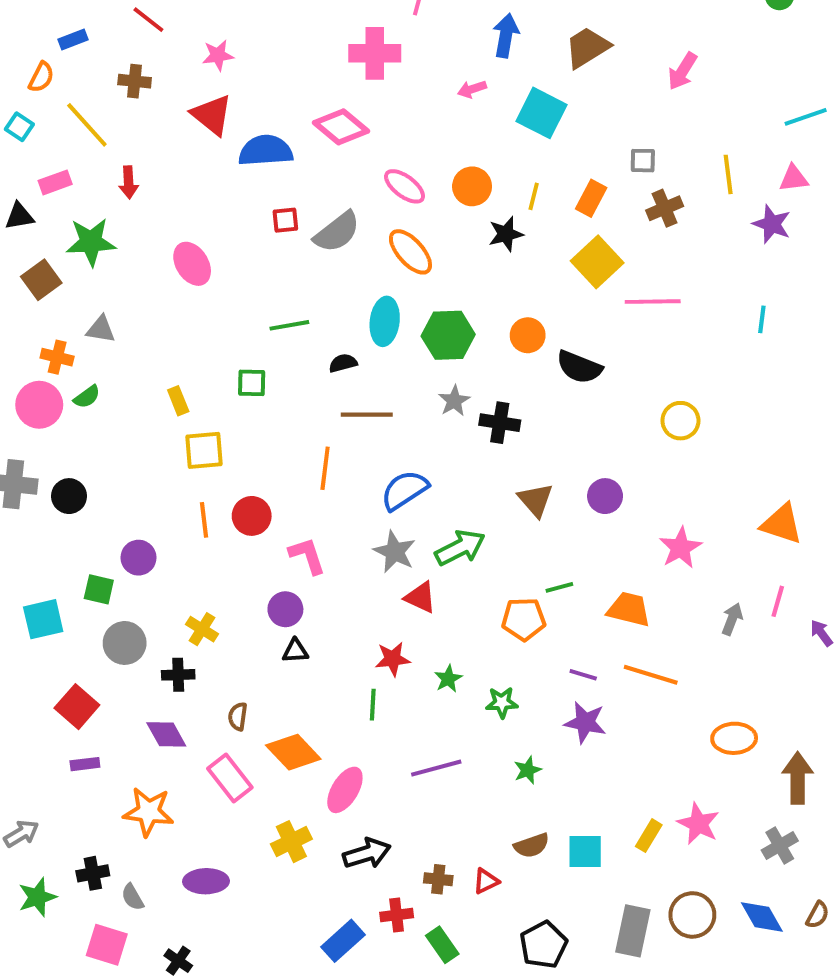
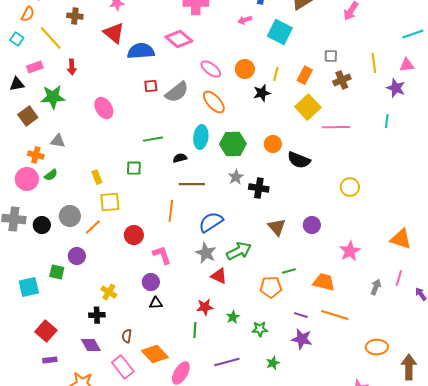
cyan line: (762, 319) -> (387, 121), moved
orange line: (204, 520) -> (93, 227), moved, turned 54
gray circle: (125, 643) -> (70, 216), moved

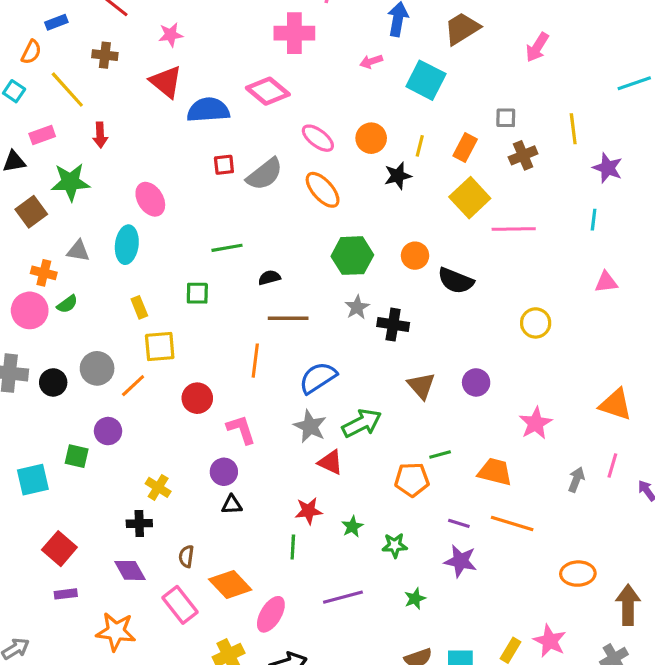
pink triangle: (407, 65) -> (606, 282), moved
cyan ellipse: (201, 137) -> (127, 245), moved

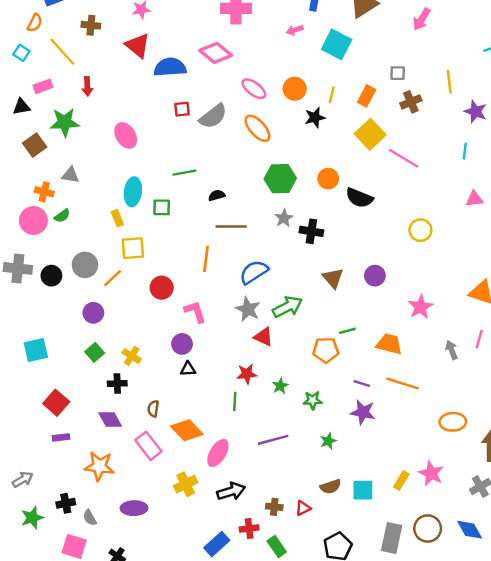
pink line: (514, 229) -> (404, 158), turned 32
cyan ellipse: (127, 245) -> (133, 192), moved
green square: (77, 456) -> (95, 352), moved, turned 36
gray arrow: (576, 480) -> (452, 350), turned -42

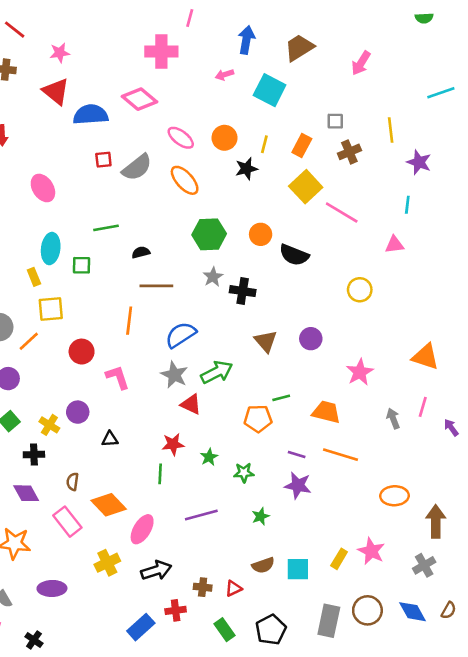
pink triangle: (474, 199) -> (394, 245), moved
purple circle: (182, 344) -> (78, 412), moved
green rectangle: (277, 546) -> (225, 630), moved

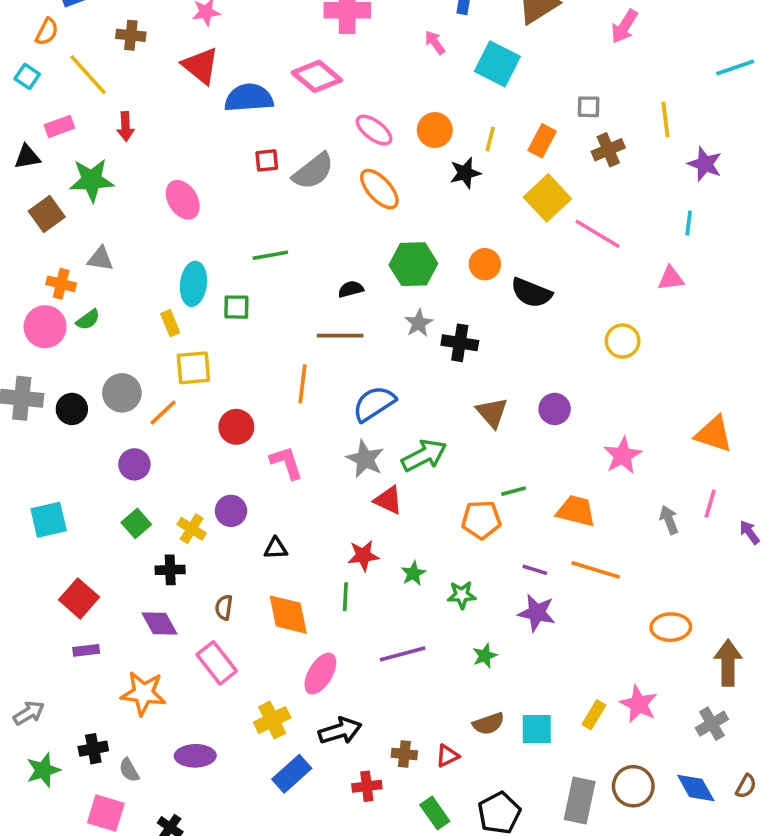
pink arrow: (225, 75) -> (435, 42), turned 72
black semicircle: (141, 252) -> (351, 289), moved
orange diamond: (109, 505) -> (288, 615), moved, turned 32
blue rectangle: (141, 627) -> (292, 774), moved

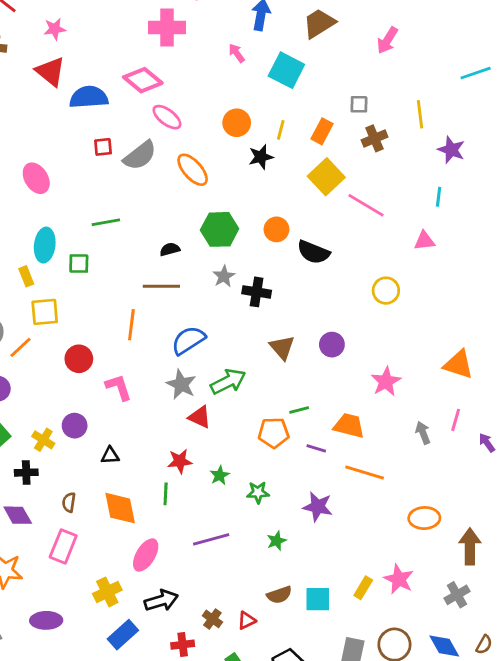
pink ellipse: (374, 130) -> (167, 117), moved
purple line: (535, 570) -> (316, 448), moved
pink rectangle: (217, 663) -> (63, 546), turned 60
brown cross: (404, 754) -> (212, 619), turned 30

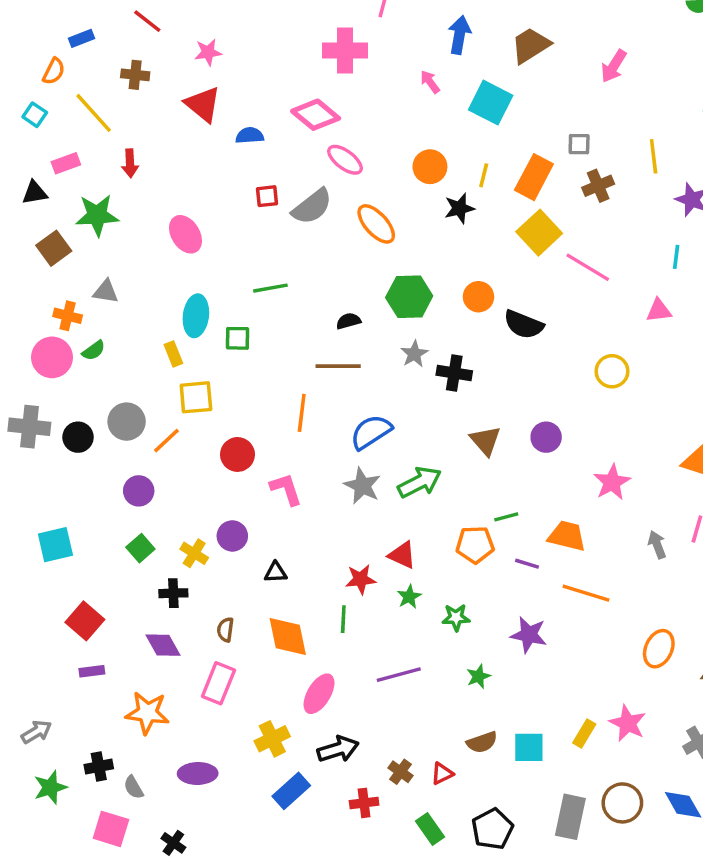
blue semicircle: (89, 97) -> (250, 135), size x0.6
orange rectangle: (322, 131) -> (534, 177), size x1.4
red triangle: (200, 417) -> (402, 555), moved
orange ellipse: (424, 518) -> (659, 649), turned -64

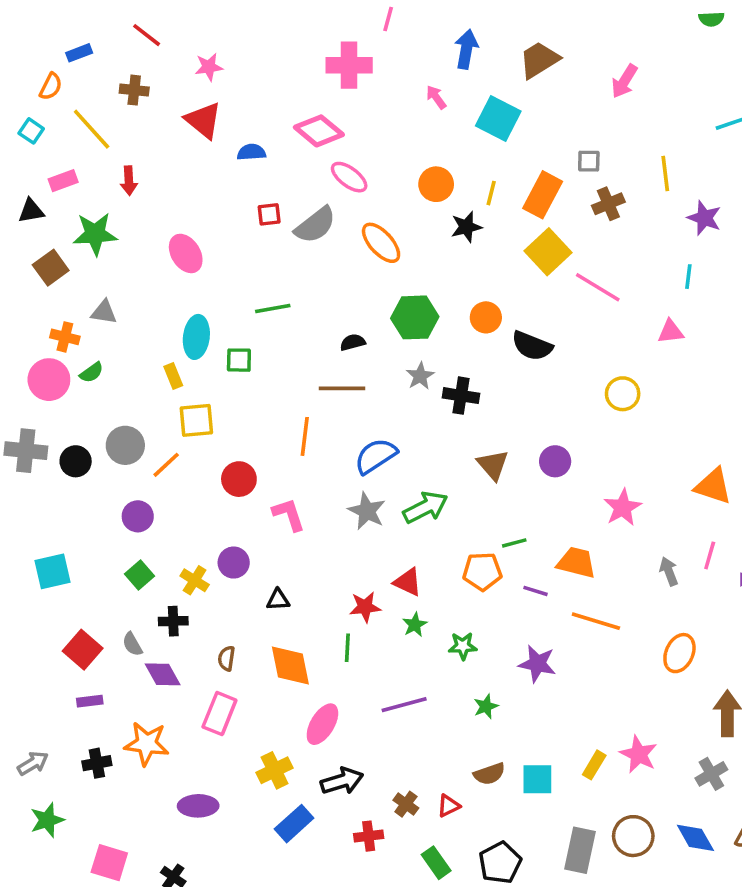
orange ellipse: (659, 649) -> (679, 653), moved
black cross: (99, 767) -> (97, 763), moved
gray semicircle: (133, 787) -> (132, 644), moved

